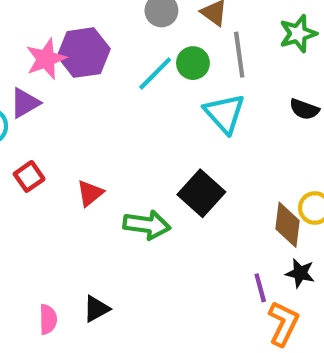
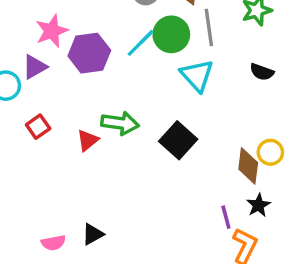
purple hexagon: (84, 53) -> (89, 53), moved
green circle: (193, 63) -> (171, 34), size x1.4
green arrow: (147, 225) -> (120, 123), moved
black star: (300, 273) -> (258, 205), turned 30
pink semicircle: (48, 319) -> (53, 243), turned 80

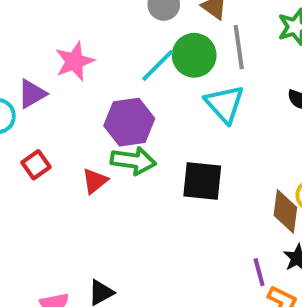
pink star: (52, 31) -> (75, 61), moved
purple hexagon: (89, 53) -> (129, 122), moved
black square: (178, 140) -> (202, 181), turned -36

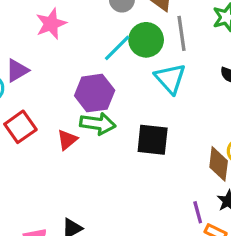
pink star: (75, 61) -> (51, 24), moved
red square: (36, 165) -> (20, 127), size x1.4

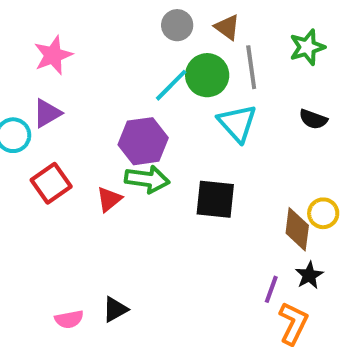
pink star: (51, 24) -> (53, 55), moved
purple line: (198, 212) -> (271, 289), turned 35

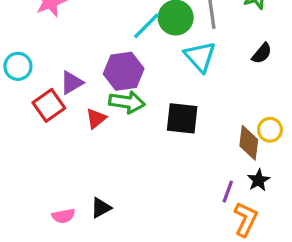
purple triangle: (47, 113) -> (72, 83), moved
black semicircle: (313, 119) -> (262, 53), turned -70

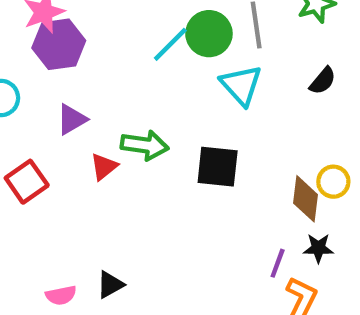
purple hexagon: (124, 71) -> (59, 44), moved
red square: (49, 105) -> (27, 182), moved
black star: (259, 180) -> (318, 248), turned 30

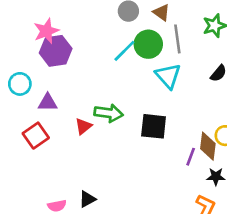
purple triangle: (72, 119) -> (48, 102), moved, turned 30
purple line: (278, 263) -> (191, 157), moved

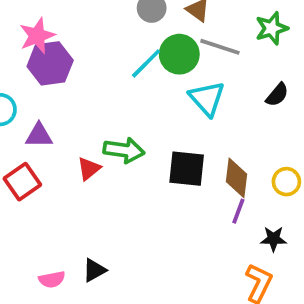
gray line: (177, 39) -> (220, 47), turned -64
brown diamond: (208, 146) -> (237, 178), moved

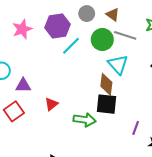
purple hexagon: (50, 63) -> (58, 26), moved
cyan line: (146, 63) -> (71, 46), moved
green arrow: (124, 150) -> (85, 120), moved
brown diamond: (237, 178) -> (106, 84), moved

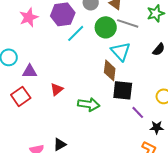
black square: (106, 104) -> (123, 90), moved
purple line: (136, 128) -> (138, 112), turned -64

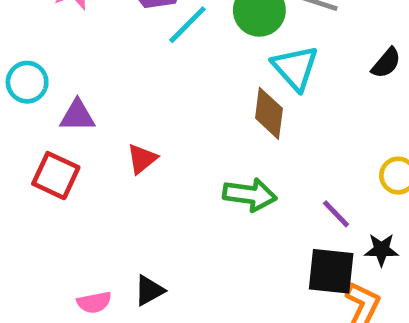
black square: (123, 90) -> (331, 271), moved
red square: (21, 96) -> (56, 176), turned -30
green arrow: (89, 104) -> (250, 195), moved

